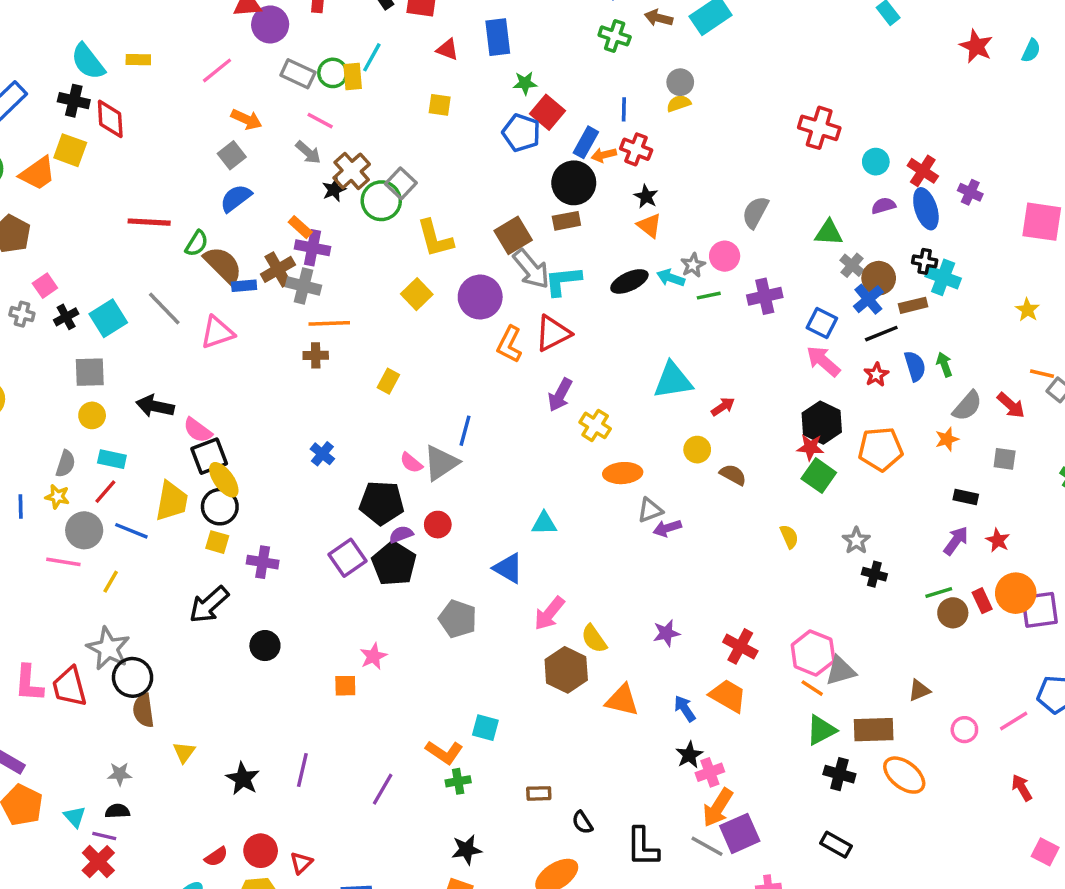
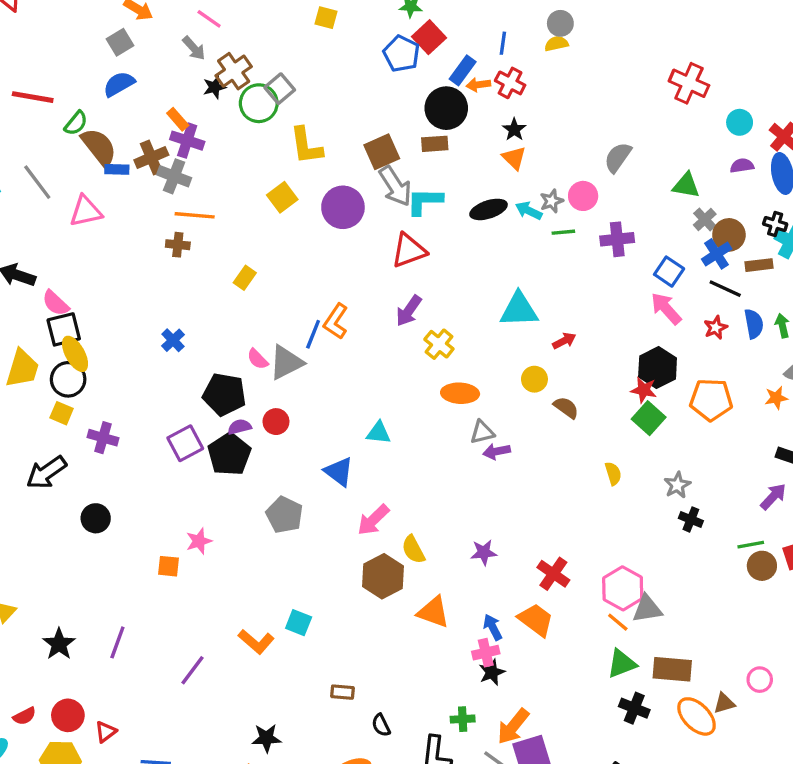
black line: (881, 334) -> (725, 289), turned 40
orange L-shape: (509, 344) -> (336, 321), moved
brown triangle: (919, 690) -> (724, 703), moved
pink cross: (710, 772) -> (486, 653), moved
green cross: (458, 781) -> (463, 719), moved

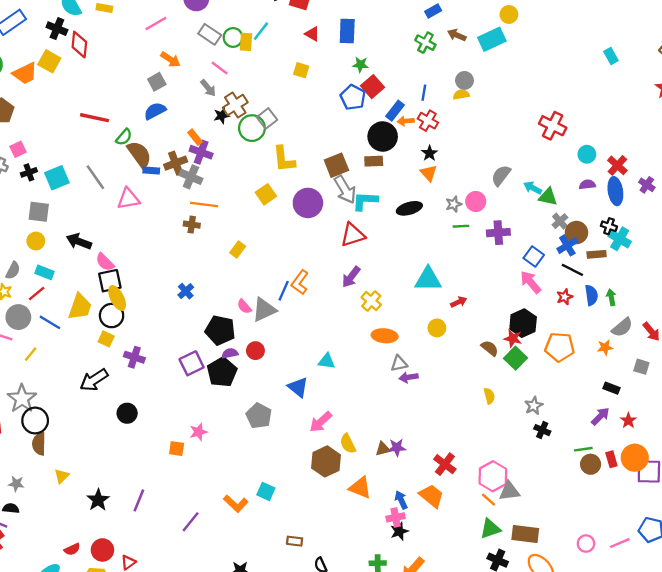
cyan arrow: (529, 211) -> (533, 188), moved
brown semicircle: (566, 408) -> (490, 348), moved
brown triangle: (724, 703) -> (383, 449), moved

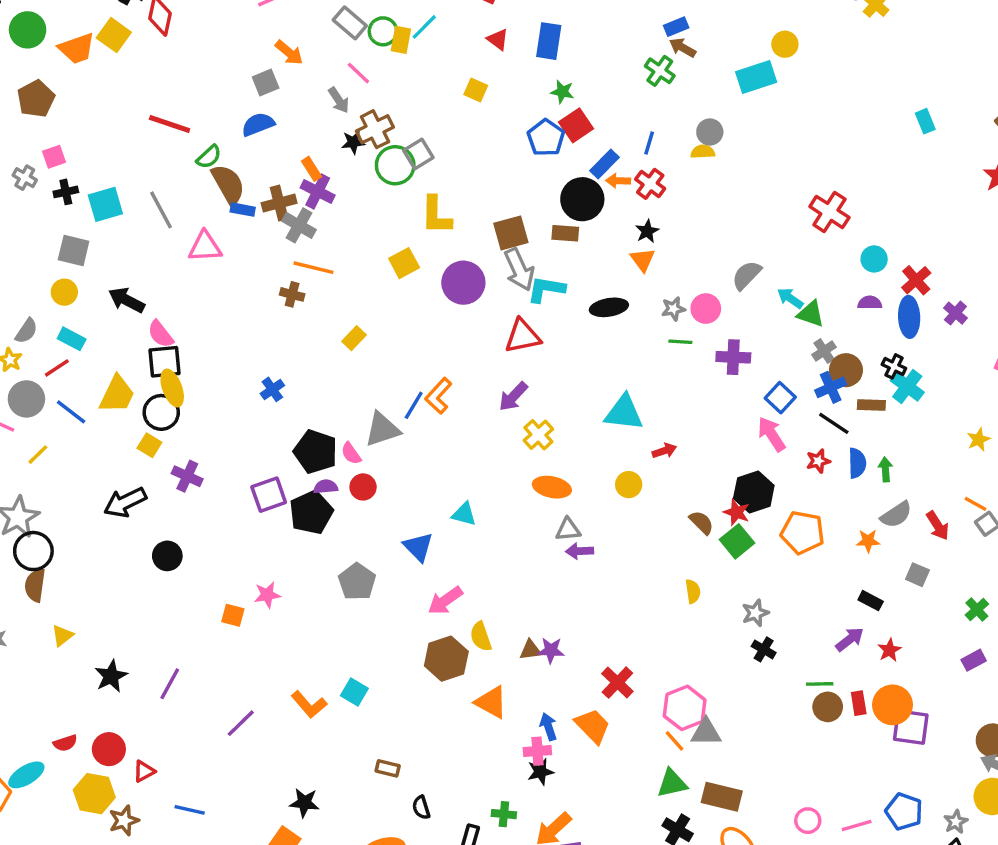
brown arrow: (457, 35) -> (682, 48), moved
pink semicircle: (244, 306) -> (351, 453), moved

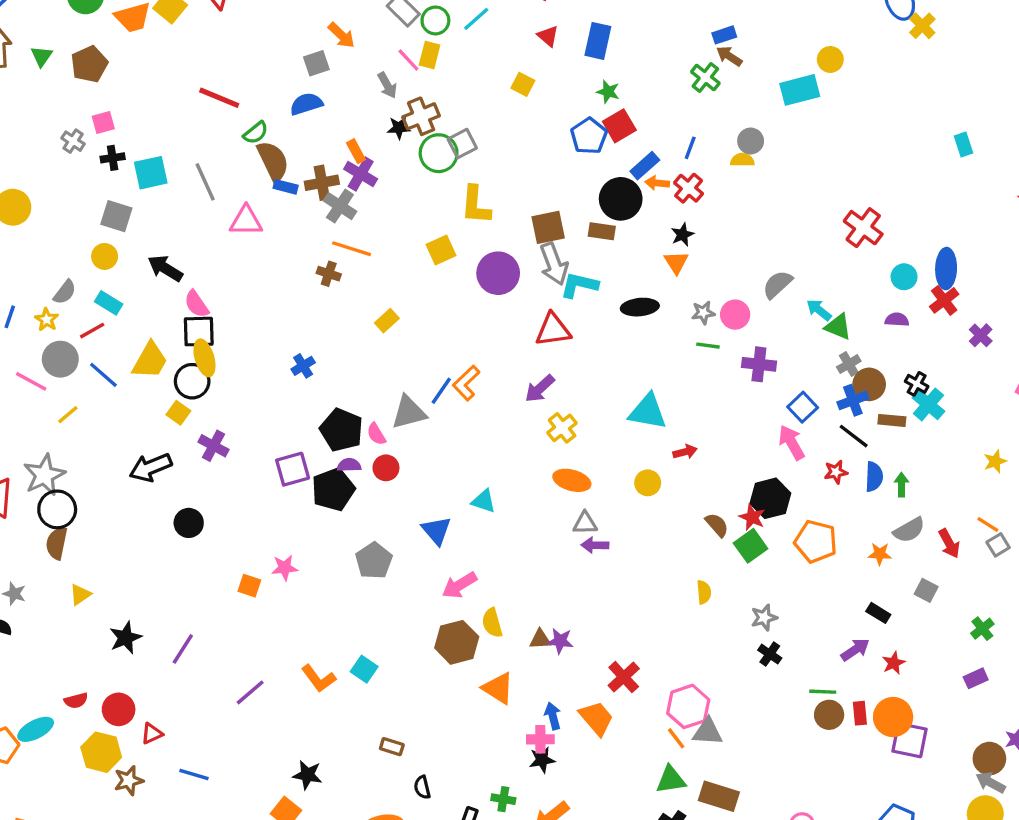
yellow rectangle: (401, 40) -> (430, 55), moved
blue ellipse: (909, 317) -> (946, 269), moved

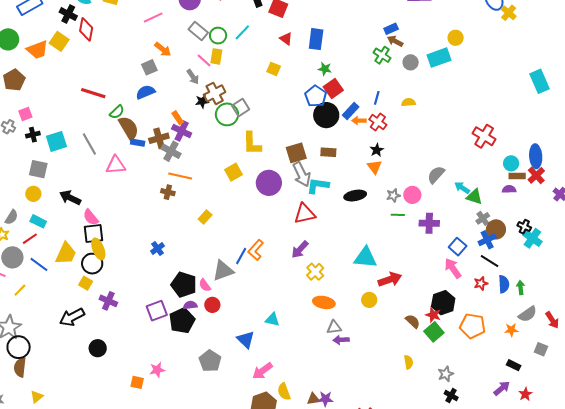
gray circle: (751, 141) -> (411, 62), moved
cyan rectangle: (963, 144) -> (539, 81), size x1.6
black circle: (621, 199) -> (326, 115), moved
brown rectangle: (892, 420) -> (517, 176), moved
red arrow: (685, 452) -> (390, 279), size x1.6

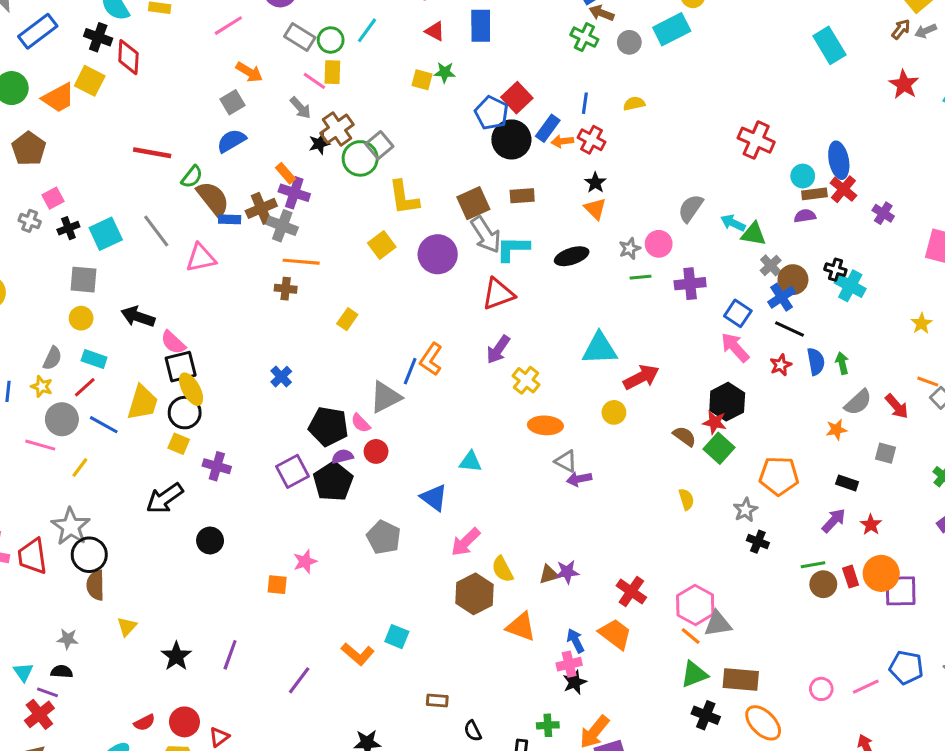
green star: (325, 69) -> (445, 72), moved
orange pentagon: (472, 326) -> (779, 476), moved
gray triangle: (334, 327) -> (566, 461), turned 42

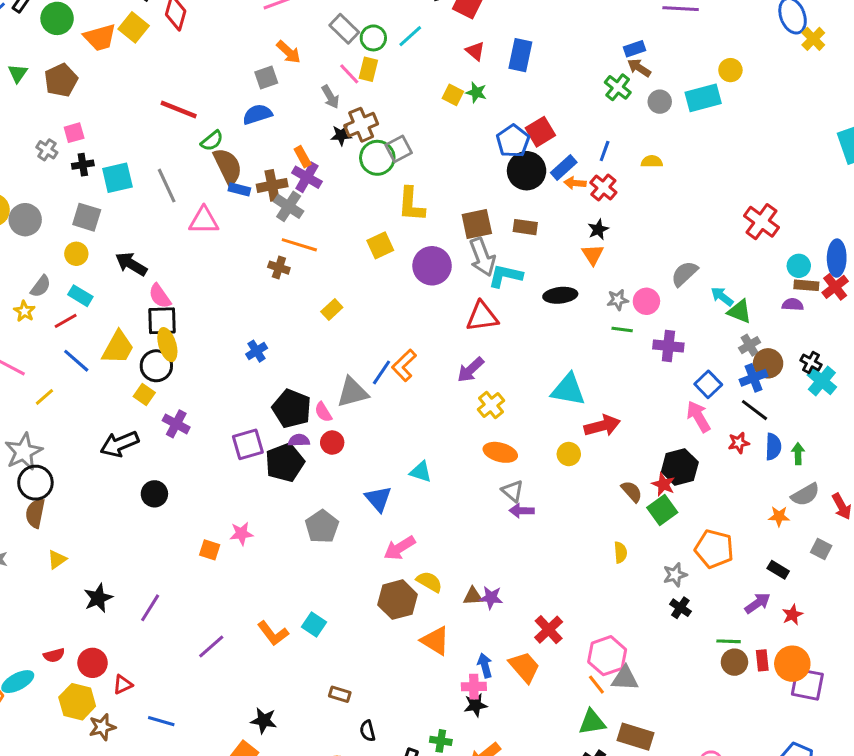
gray circle: (62, 419) -> (25, 220), moved
yellow semicircle: (502, 569) -> (429, 582), turned 136

